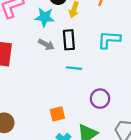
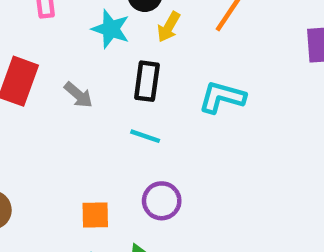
gray arrow: (46, 45) -> (78, 95), moved
purple circle: (100, 99) -> (162, 201), moved

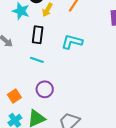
orange square: (95, 215) -> (14, 96), turned -32

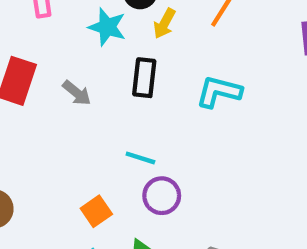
cyan line: (37, 60) -> (140, 158), moved

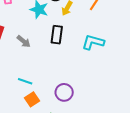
cyan line: (140, 158) -> (25, 81), moved

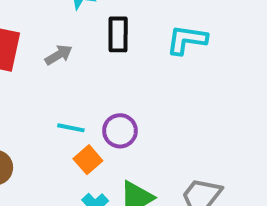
gray arrow: (24, 41) -> (59, 55), turned -64
purple circle: (64, 92) -> (120, 131), moved

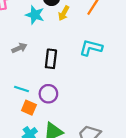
black rectangle: (118, 34) -> (51, 59), moved
orange square: (88, 160) -> (29, 108), turned -32

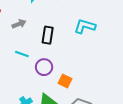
cyan line: (22, 89) -> (22, 54), moved
orange square: (29, 108) -> (65, 81), moved

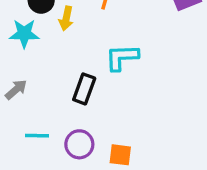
black rectangle: (48, 35) -> (84, 89), moved, turned 30

